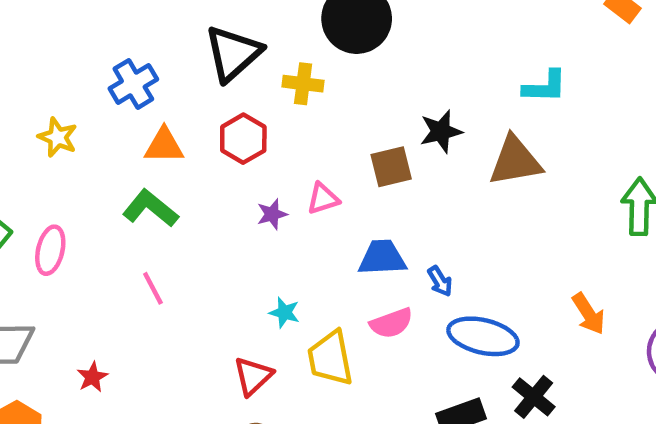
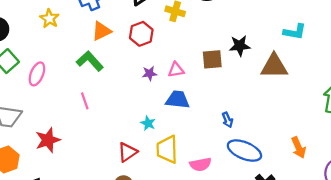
orange triangle: (164, 146) -> (101, 31), turned -35
blue trapezoid: (382, 258) -> (178, 100), moved
pink semicircle: (391, 323) -> (200, 164), moved
red star: (92, 377) -> (48, 140), size x1.6

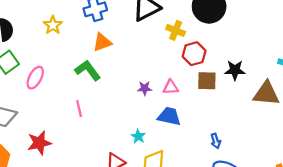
red hexagon: (141, 34) -> (194, 54), moved

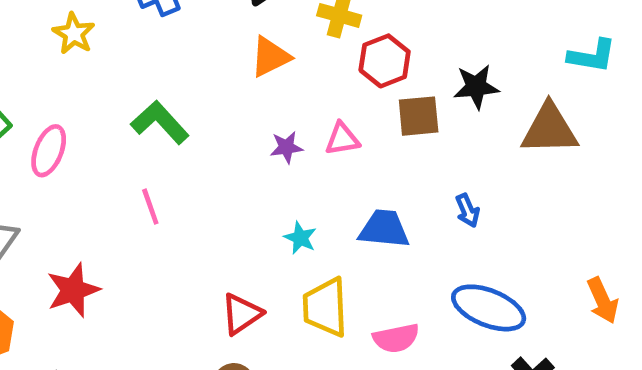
orange triangle: (102, 42) -> (270, 57), moved
blue trapezoid: (169, 116) -> (384, 229), moved
cyan star: (138, 136) -> (300, 238), moved
blue arrow: (216, 141) -> (468, 210), moved

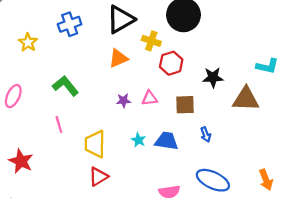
brown square: (419, 116) -> (185, 105), moved
cyan star: (300, 238) -> (138, 140), moved
red star: (73, 290) -> (21, 161), turned -30
yellow trapezoid: (325, 307) -> (95, 144), moved

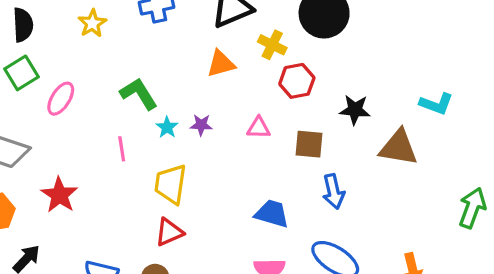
purple star: (123, 101) -> (201, 125), moved
blue arrow: (206, 135) -> (333, 192), size x1.5
cyan star: (138, 140) -> (167, 127), moved
blue trapezoid: (167, 141) -> (272, 214), moved

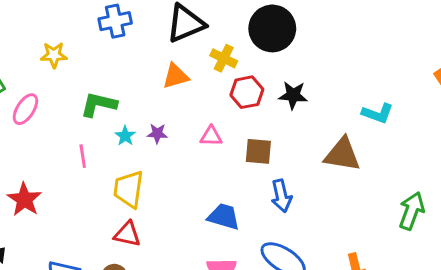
yellow star: (92, 23) -> (54, 55), moved, turned 30
green L-shape: (139, 94) -> (99, 104), turned -45
black star: (355, 110) -> (293, 95), moved
red triangle: (169, 232) -> (127, 234), turned 36

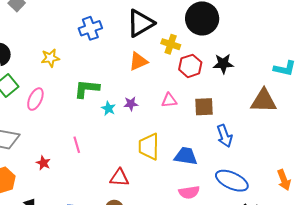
pink line: (83, 156) -> (77, 145), moved
yellow trapezoid: (129, 189) -> (149, 147), moved
red star: (24, 199) -> (43, 163), size x0.6

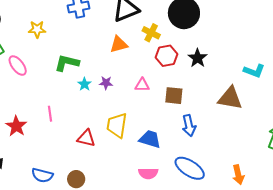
black star: (223, 64) -> (198, 58), turned 30
pink ellipse: (35, 99) -> (18, 66), turned -70
red star: (43, 163) -> (16, 126), size x1.5
red triangle: (119, 178) -> (86, 138), moved

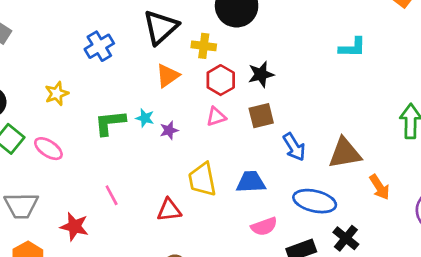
red hexagon: (166, 56) -> (221, 80), moved
black star: (198, 58) -> (261, 74), moved, turned -30
cyan star: (84, 84) -> (145, 118), moved
brown triangle: (230, 98) -> (345, 153), moved

